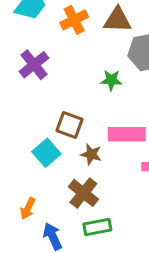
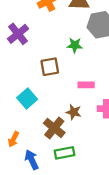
brown square: (70, 125) -> (50, 67), moved, turned -30
pink rectangle: (127, 134) -> (86, 85), size x0.6
brown star: (91, 154) -> (74, 112), moved

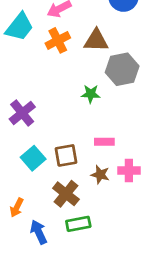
purple cross: (18, 34) -> (22, 113), moved
brown square: (50, 67) -> (66, 155), moved
brown star: (74, 112) -> (100, 175), moved

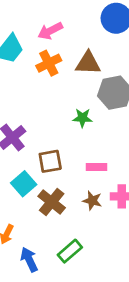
brown square: (66, 155) -> (50, 161), moved
brown cross: (66, 194) -> (52, 202), moved
green rectangle: (78, 224) -> (70, 251), turned -30

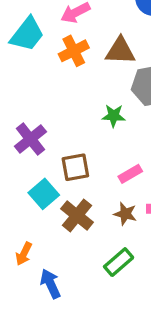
pink rectangle: (96, 167) -> (130, 174), turned -30
green rectangle: (70, 251) -> (119, 262), moved

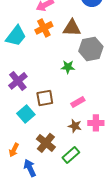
cyan trapezoid: (27, 34) -> (16, 36), moved
brown cross: (77, 215) -> (46, 143), moved

